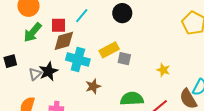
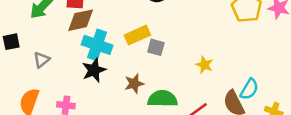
black star: (48, 71) -> (94, 70), moved
brown star: (93, 86) -> (134, 84), moved

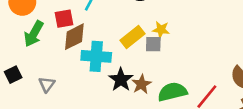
yellow star: (204, 65) -> (161, 30), moved
black star: (94, 70) -> (121, 80), moved

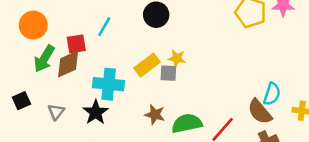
brown diamond: (74, 37) -> (68, 64), moved
black star: (121, 80) -> (96, 112), moved
brown star: (141, 84) -> (155, 115), turned -30

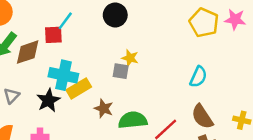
red square: (76, 44) -> (53, 35), moved
yellow rectangle: (147, 65) -> (79, 88), moved
cyan semicircle: (272, 94) -> (198, 77), moved

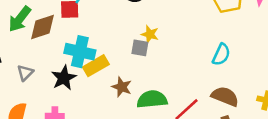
brown semicircle: (202, 117) -> (225, 96), turned 145

